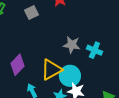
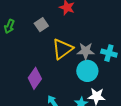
yellow triangle: (51, 70) -> (62, 49), moved
cyan circle: (70, 76) -> (87, 71), moved

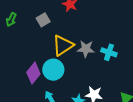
cyan circle: (87, 71) -> (53, 70), moved

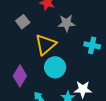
gray star: (86, 49) -> (66, 23), moved
cyan circle: (53, 70) -> (55, 67), moved

